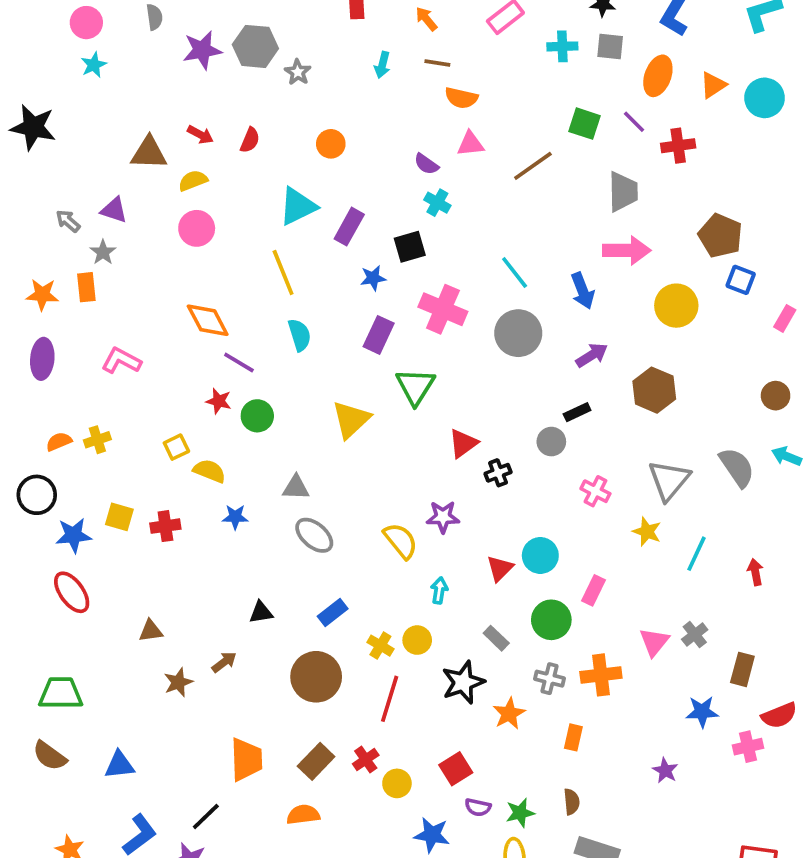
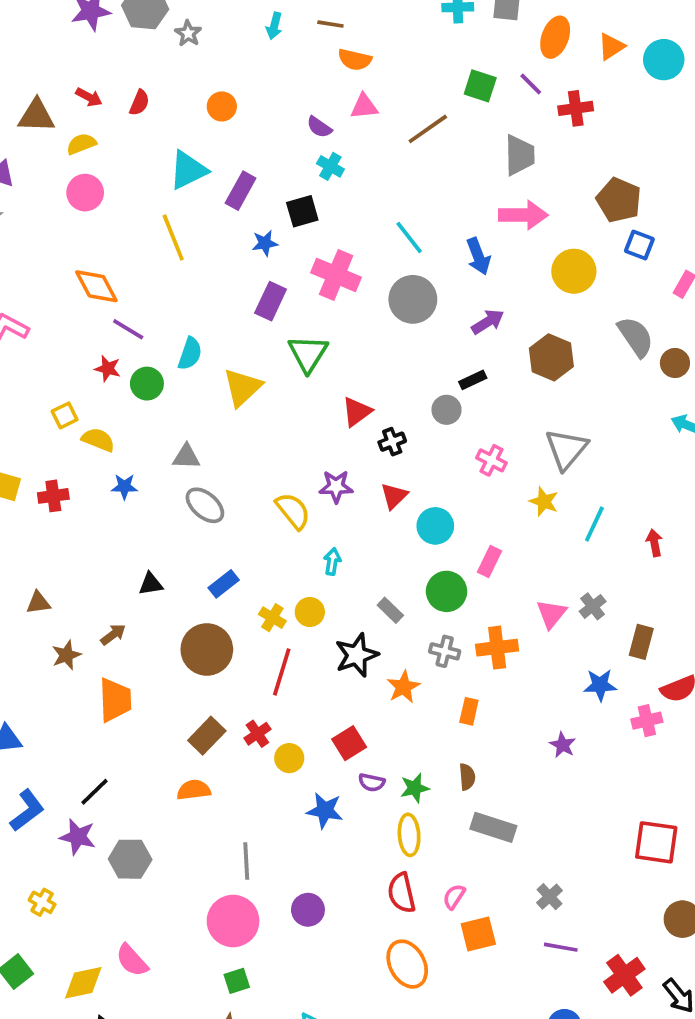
cyan semicircle: (300, 335) -> (190, 354), moved, turned 36
gray semicircle: (737, 467) -> (636, 337), moved
red triangle: (500, 568) -> (394, 496), moved
orange trapezoid: (246, 759) -> (115, 700), moved

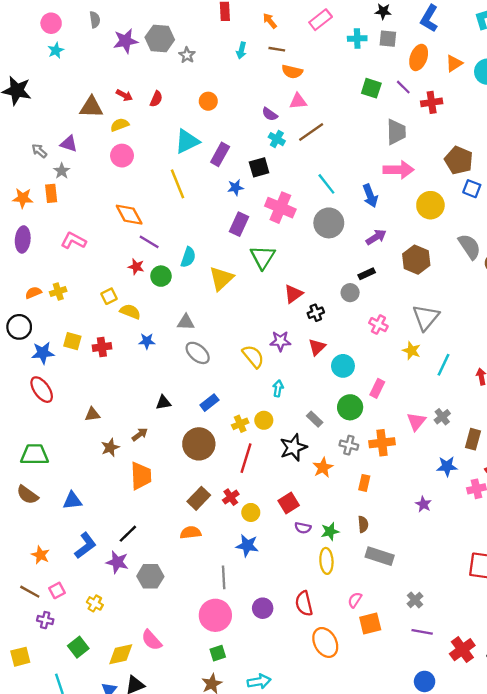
brown line: (428, 129) -> (311, 132), moved
yellow cross: (272, 618) -> (240, 424), turned 35
blue star: (325, 811) -> (247, 546), moved
red semicircle: (402, 893) -> (304, 603), moved

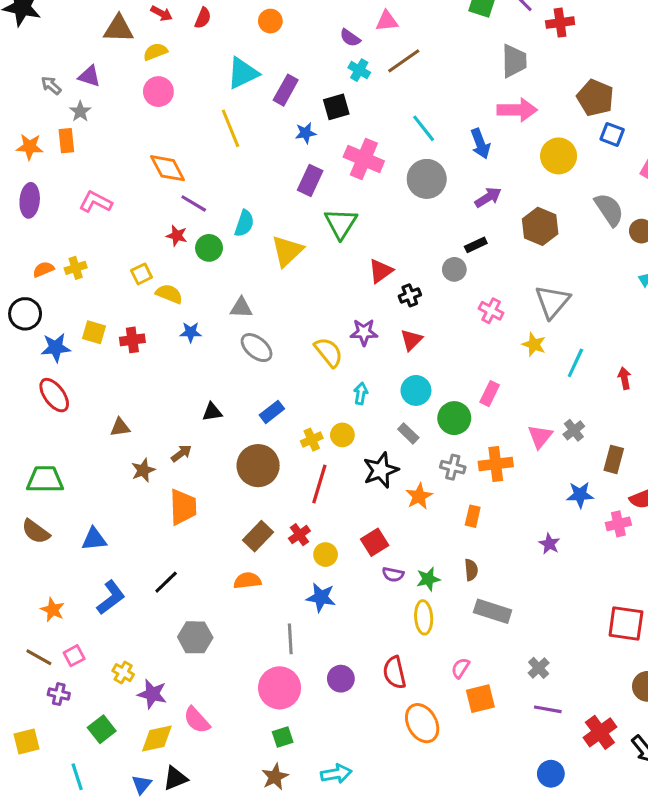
cyan circle: (343, 366) -> (416, 390), moved
purple star: (117, 562) -> (152, 694), moved

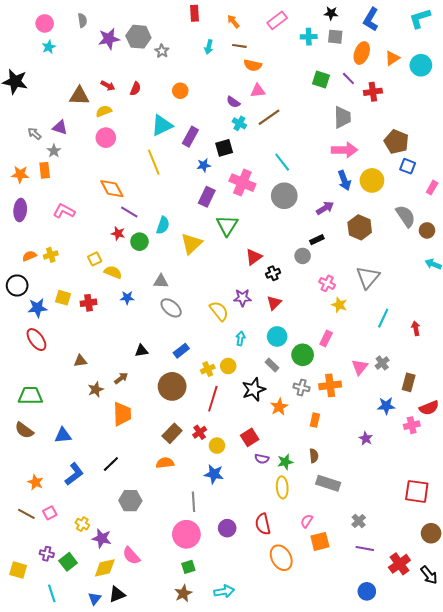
blue arrow: (480, 144) -> (344, 180), moved
yellow star: (534, 344) -> (339, 305), moved
purple cross: (59, 694) -> (47, 554), moved
yellow square: (27, 742) -> (18, 570), turned 30

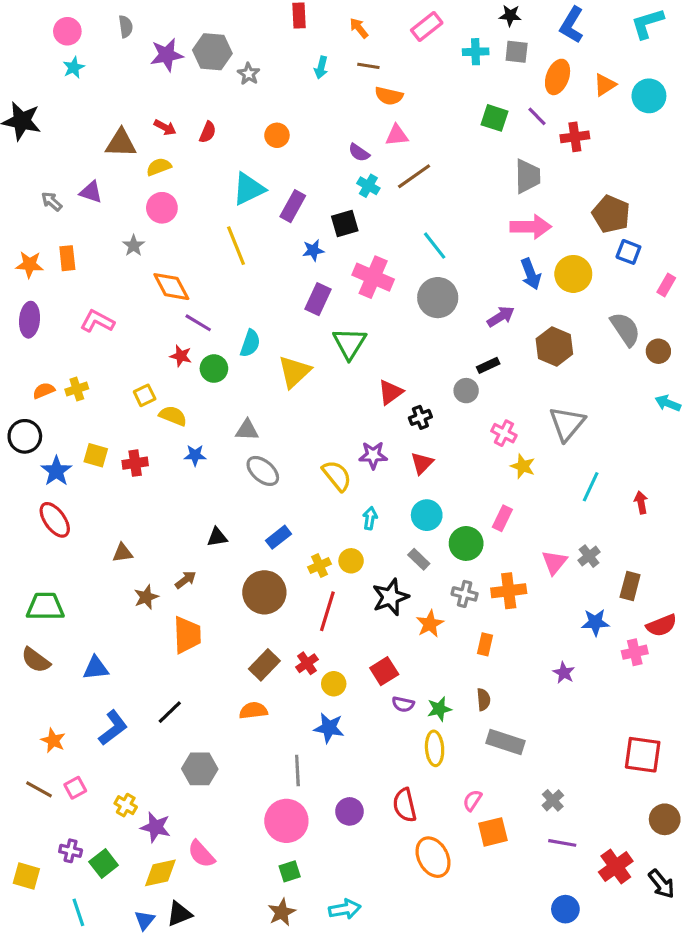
gray star: (54, 151) -> (134, 246), moved
blue star: (38, 308) -> (56, 471), turned -30

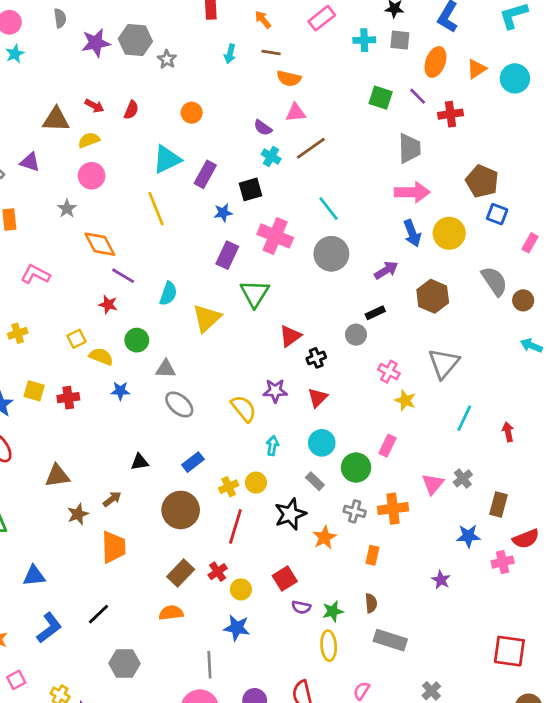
green circle: (214, 369) -> (137, 340), moved
brown triangle: (123, 553) -> (57, 476), size x1.4

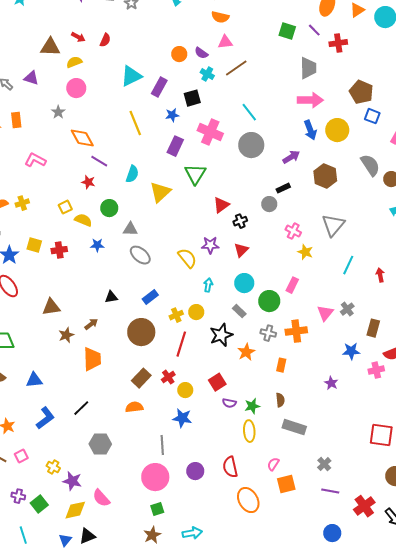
orange circle: (192, 113) -> (179, 54), moved
yellow line: (156, 209) -> (135, 123), moved

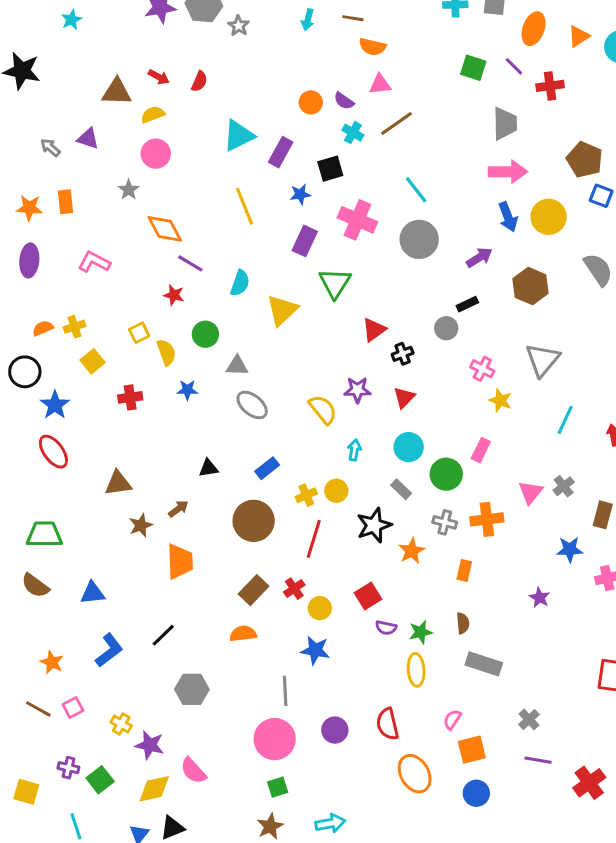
yellow semicircle: (83, 220) -> (166, 352), turned 48
yellow square: (34, 245) -> (93, 361), moved, turned 35
blue circle: (332, 533) -> (476, 793), moved

